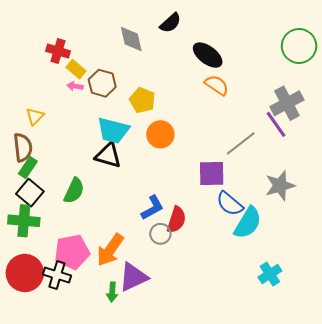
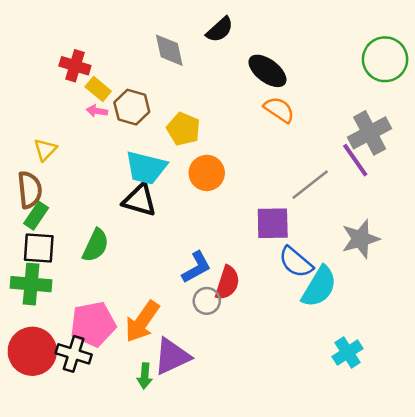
black square: (30, 193) -> (39, 248), turned -36

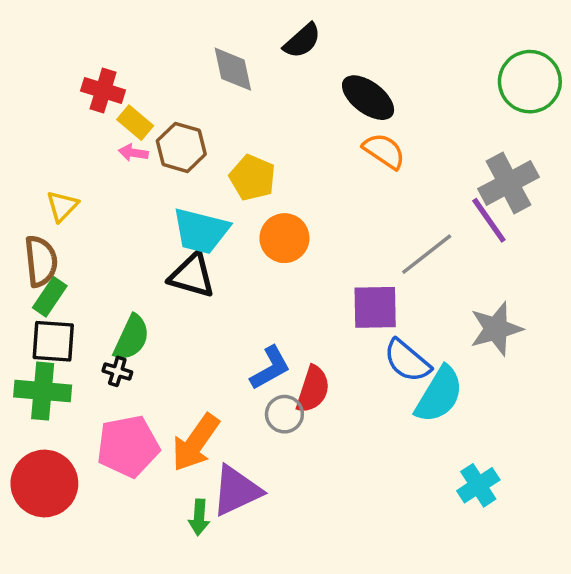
black cross: (74, 354) -> (117, 371), moved, size x0.6

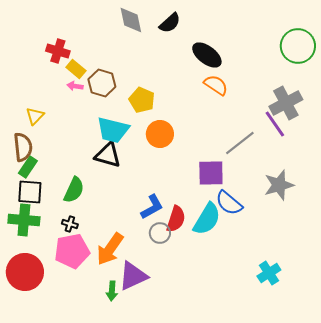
gray diamond: (233, 69) -> (131, 20), moved
black cross: (117, 371) -> (70, 224), moved
cyan semicircle: (439, 395) -> (207, 219), moved

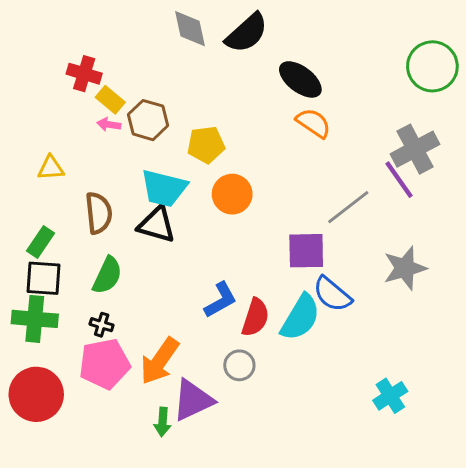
black semicircle: (170, 23) -> (247, 33), size x1.4
yellow pentagon: (142, 100) -> (206, 145), turned -30
yellow triangle: (35, 116) -> (51, 168), turned 42
brown semicircle: (23, 147) -> (99, 213), moved
gray circle: (160, 233) -> (239, 365), moved

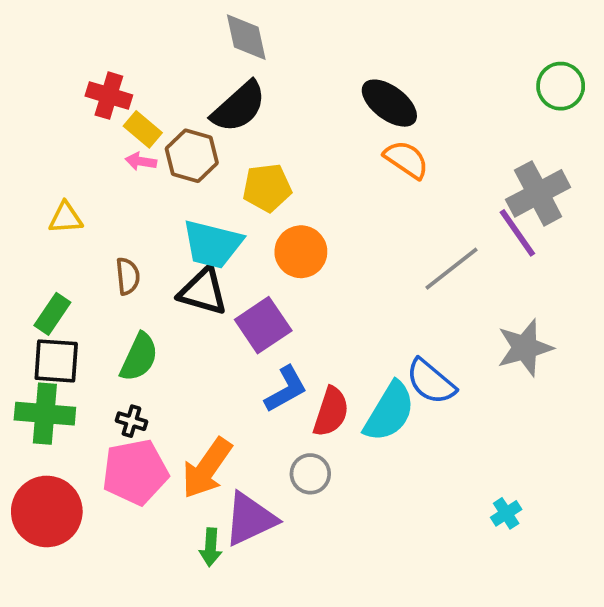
black semicircle: (247, 33) -> (239, 107), moved
green circle: (432, 66) -> (561, 86), size x0.7
brown semicircle: (99, 213) -> (128, 276), size x0.7
purple square: (306, 251) -> (263, 325), moved, turned -33
cyan cross: (390, 396) -> (506, 513), size x0.7

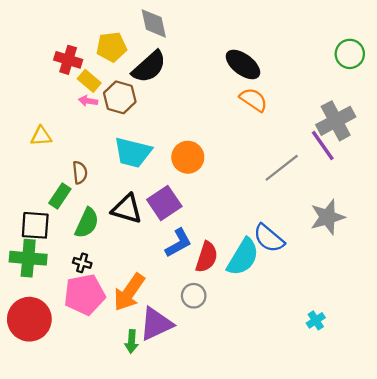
yellow pentagon: (267, 188) -> (112, 47), moved
black triangle: (203, 291) -> (127, 209), moved
green rectangle: (52, 314) -> (60, 196), moved

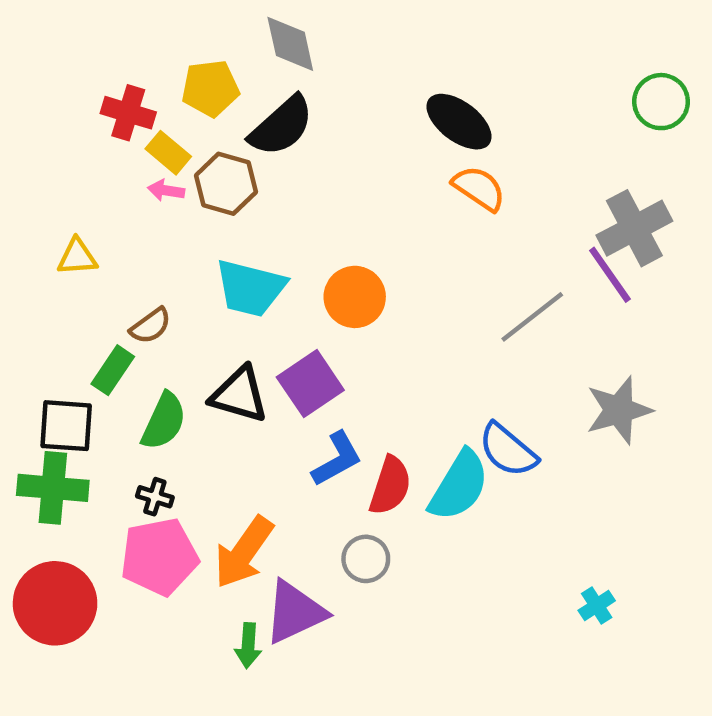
brown semicircle: (80, 172) -> (150, 326), turned 60

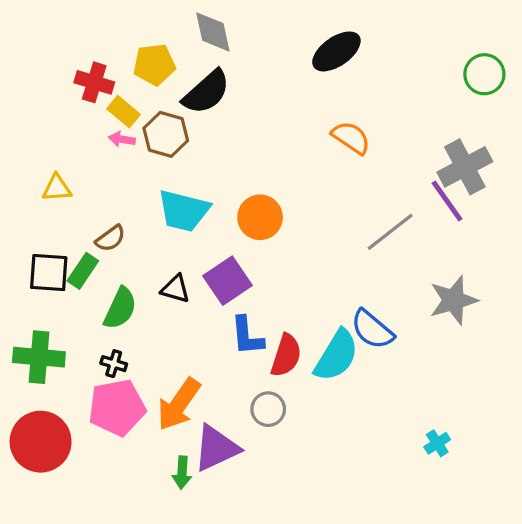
black ellipse: (459, 122) -> (336, 51), moved, turned -72
black triangle: (239, 395) -> (176, 289), size x0.7
black square: (66, 426) -> (49, 273), moved
blue L-shape: (337, 459) -> (247, 336), turned 114

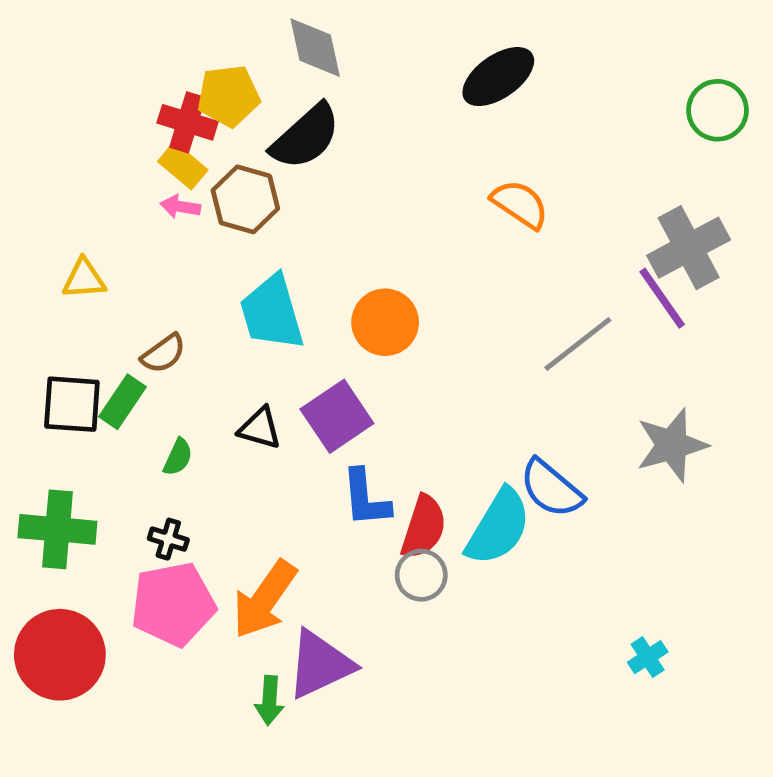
red cross: (94, 82) -> (188, 122), moved
cyan trapezoid: (184, 211) -> (272, 313), turned 60
green semicircle: (120, 308) -> (178, 457), size x0.6
gray circle: (268, 409) -> (421, 575), moved

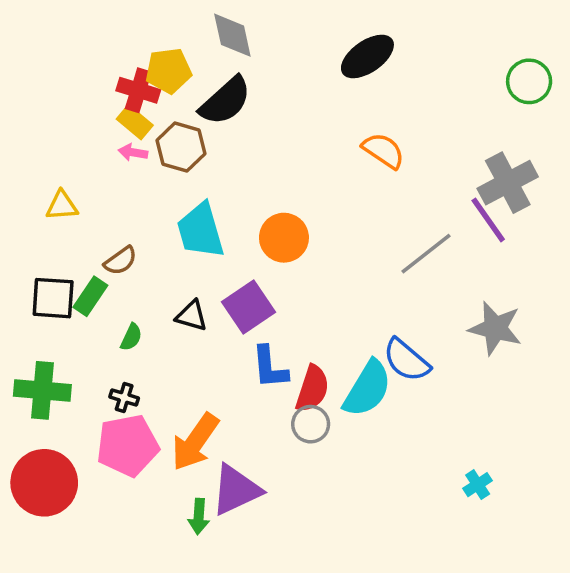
gray star: (672, 445) -> (495, 328), turned 30

